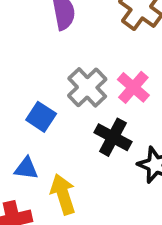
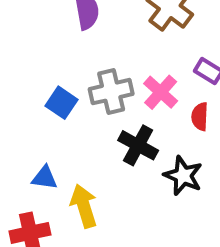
gray cross: (87, 87) -> (111, 92), turned 30
blue square: (41, 117) -> (61, 103), moved

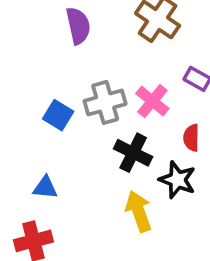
red semicircle: (200, 117) -> (191, 138), moved
yellow arrow: (84, 206) -> (139, 211), moved

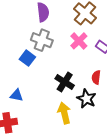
pink cross: (152, 101) -> (79, 41), moved
gray cross: (105, 102) -> (42, 40), moved, turned 30

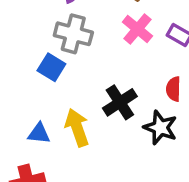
black cross: (65, 82) -> (120, 102), turned 30
yellow arrow: (64, 113) -> (77, 128), moved

